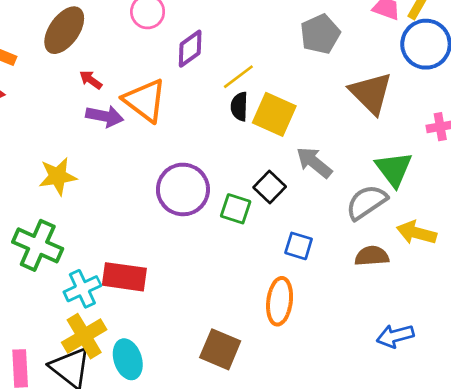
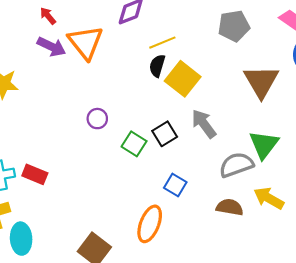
purple circle: (183, 189) -> (97, 119), size x0.5
red rectangle: (124, 277) -> (35, 174), size x0.7

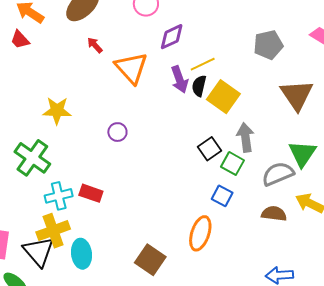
purple arrow: (51, 47) -> (180, 79), moved, turned 48
purple circle: (97, 119) -> (117, 132), moved
gray arrow: (204, 124) -> (245, 137), turned 32
green square: (134, 144) -> (232, 164), moved

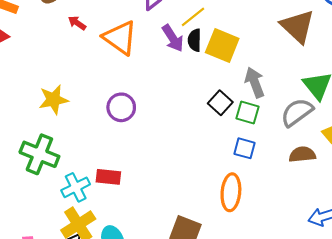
purple circle: (117, 132) -> (121, 107), size x1.4

